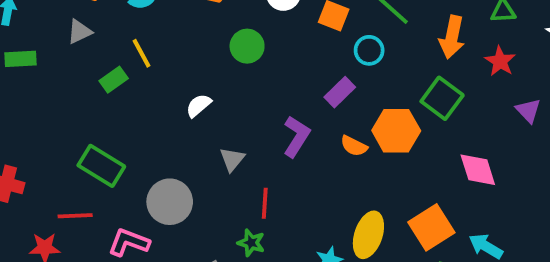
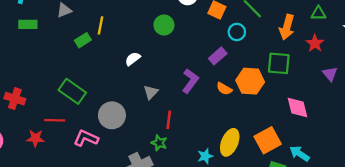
yellow line: (141, 53) -> (100, 25), turned 36
green square: (442, 98) -> (279, 63), turned -35

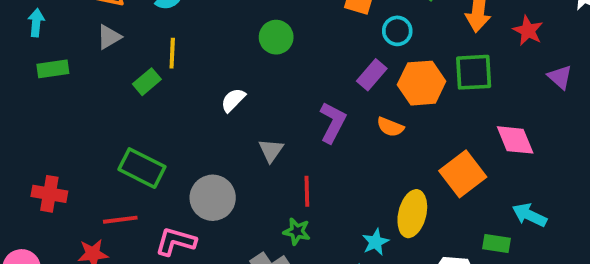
orange hexagon: (250, 81) -> (422, 83), moved
orange square: (268, 140) -> (463, 174), moved

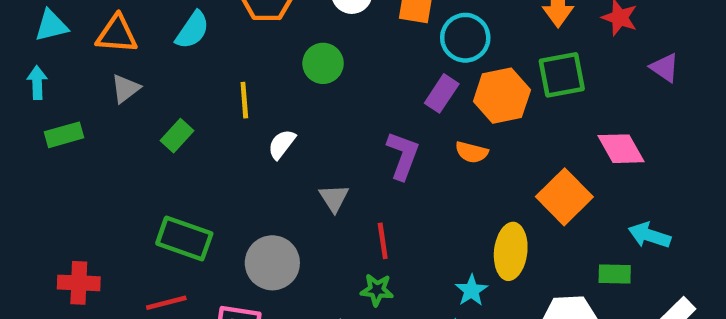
cyan circle: (397, 31) -> (465, 38), size x1.4
yellow line: (172, 53) -> (244, 100), moved

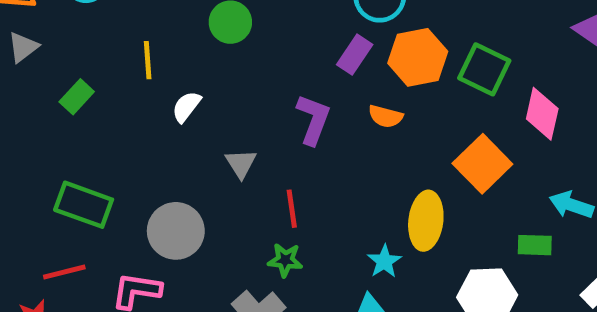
green square: (562, 75) -> (484, 69), moved, turned 36
pink diamond: (621, 149) -> (542, 114), turned 42

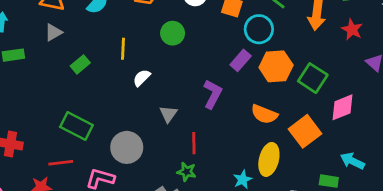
pink diamond: (542, 114) -> (342, 107), turned 48
orange semicircle: (386, 116) -> (264, 114), moved, size x1.4

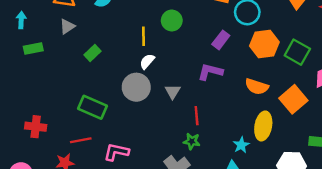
yellow line: (123, 49) -> (144, 36), moved
purple rectangle: (241, 60) -> (221, 40), moved
purple L-shape: (213, 94) -> (210, 72), turned -100
gray circle: (127, 147) -> (136, 87), moved

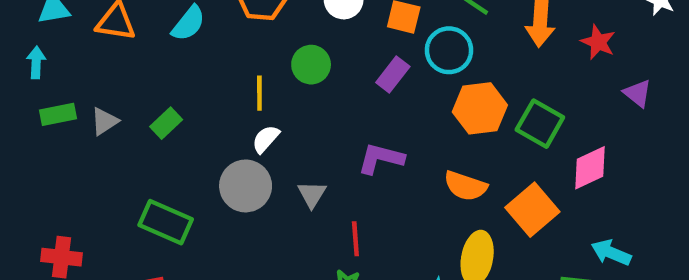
gray triangle: (67, 26) -> (104, 121), moved
purple rectangle: (221, 40) -> (393, 75), moved

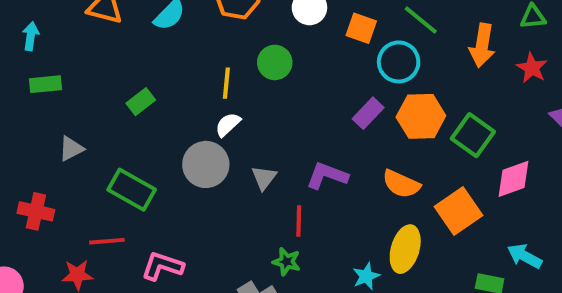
purple rectangle: (393, 75) -> (368, 113), moved
gray triangle: (104, 121) -> (71, 149), moved
purple L-shape: (381, 159) -> (327, 176), moved

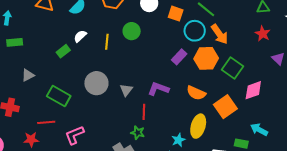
orange arrow: (482, 45) -> (220, 34), moved, turned -45
white semicircle: (228, 125) -> (80, 36), moved
pink L-shape: (162, 266) -> (74, 135), turned -40

